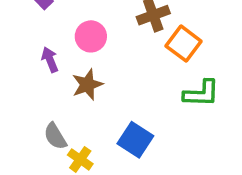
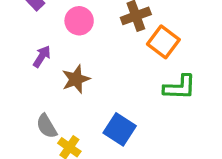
pink circle: (91, 36) -> (79, 21), moved
purple arrow: (50, 60) -> (42, 56), turned 55

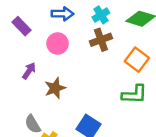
orange square: (163, 42) -> (137, 60), moved

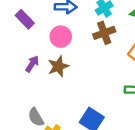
brown star: (55, 88) -> (58, 66), moved

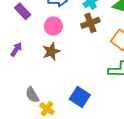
purple arrow: (32, 64) -> (16, 49), moved

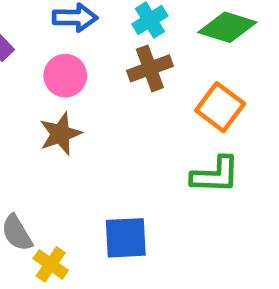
blue square: (80, 97) -> (126, 238), turned -36

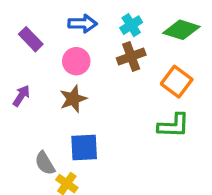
blue square: (126, 238) -> (84, 148), moved

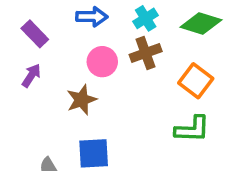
pink circle: (76, 61) -> (102, 62), moved
purple arrow: (21, 96) -> (31, 75), moved

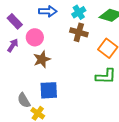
brown cross: (146, 53) -> (79, 32), turned 36
pink circle: (102, 62) -> (35, 37), moved

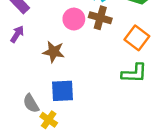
pink circle: (35, 37) -> (74, 19), moved
brown star: (42, 59) -> (54, 52), turned 30

